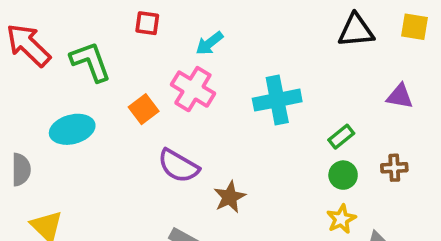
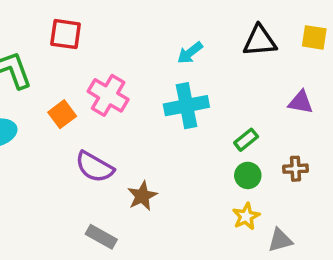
red square: (147, 23) -> (66, 34), size x1.4
cyan arrow: (209, 43) -> (190, 53), moved

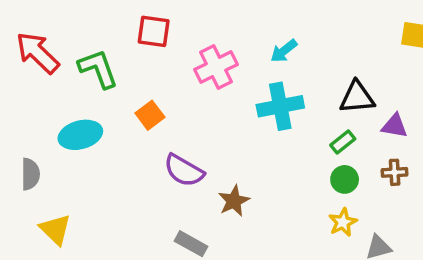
black triangle: (260, 41) -> (357, 97), moved
pink cross: (108, 95) -> (216, 67), moved, turned 33
purple triangle: (301, 102) -> (395, 126), moved

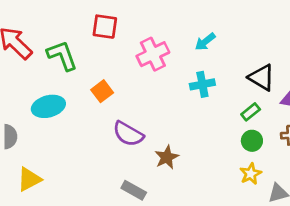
black triangle: (357, 97) -> (262, 77), turned 36
cyan cross: (280, 106) -> (202, 84), size x0.7
yellow triangle: (55, 229) -> (29, 179), turned 48

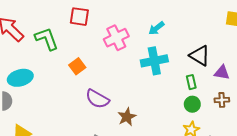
cyan cross: (202, 84) -> (154, 61), size x1.4
cyan ellipse: (48, 106) -> (20, 78), moved
green rectangle: (251, 112) -> (191, 82), turned -64

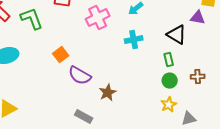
cyan cross: (154, 61) -> (134, 40), size x0.7
orange square: (77, 66) -> (61, 55), moved
purple triangle: (222, 73) -> (198, 18), moved

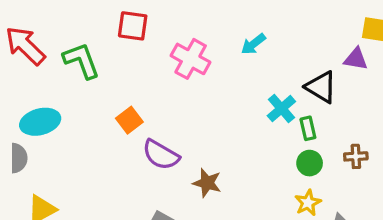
pink cross: (98, 18) -> (191, 59), turned -35
cyan cross: (134, 40) -> (281, 109), moved, turned -30
brown star: (108, 93) -> (207, 183), turned -30

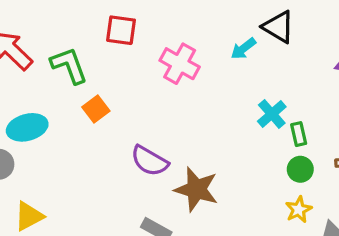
black triangle: (321, 87) -> (278, 27), moved
orange square: (129, 120) -> (96, 109), moved
brown star: (207, 183) -> (196, 189), size x1.5

